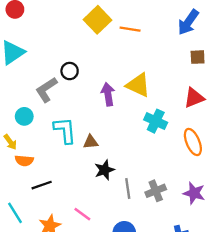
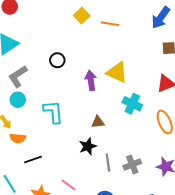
yellow square: (98, 20) -> (82, 16), size x0.7
gray L-shape: (46, 90) -> (18, 76), moved
brown triangle: (91, 142) -> (98, 122), moved

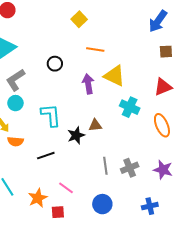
orange line: (110, 24) -> (95, 50), moved
black star: (88, 146) -> (76, 135), moved
black line: (33, 160) -> (46, 156), moved

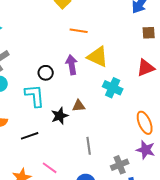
black circle: (55, 64) -> (46, 73), moved
orange ellipse: (162, 125) -> (145, 123), moved
gray cross: (130, 168) -> (120, 165), moved

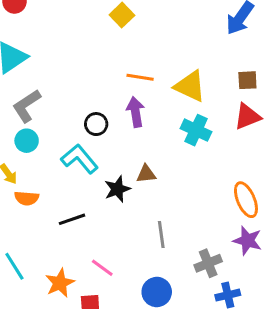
orange line: (79, 31) -> (140, 77), moved
brown square: (149, 33) -> (247, 80), moved
yellow triangle: (98, 57) -> (190, 86), moved
cyan cross: (113, 88) -> (196, 130), moved
cyan L-shape: (35, 96) -> (80, 159), turned -35

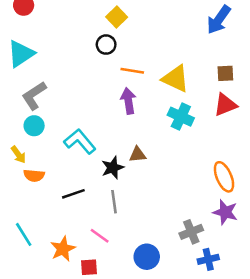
black circle: (96, 124) -> (106, 45), moved
gray line: (161, 234) -> (114, 202), moved

